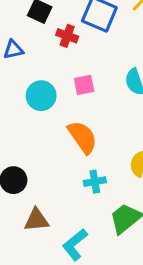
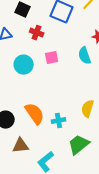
red cross: (67, 36) -> (37, 33), moved
orange semicircle: (83, 137) -> (35, 114), moved

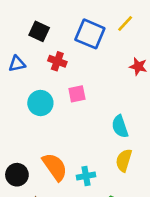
cyan semicircle: (85, 56) -> (120, 126), moved

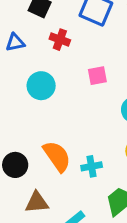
pink square: (77, 94) -> (97, 76), moved

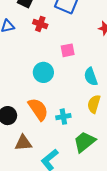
cyan circle: (41, 86) -> (43, 72), moved

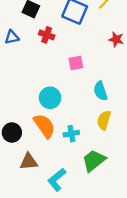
cyan circle: (43, 72) -> (50, 98), moved

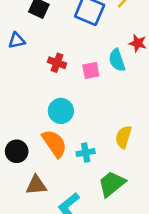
red cross: (47, 35) -> (57, 63), moved
cyan semicircle: (100, 91) -> (117, 60), moved

